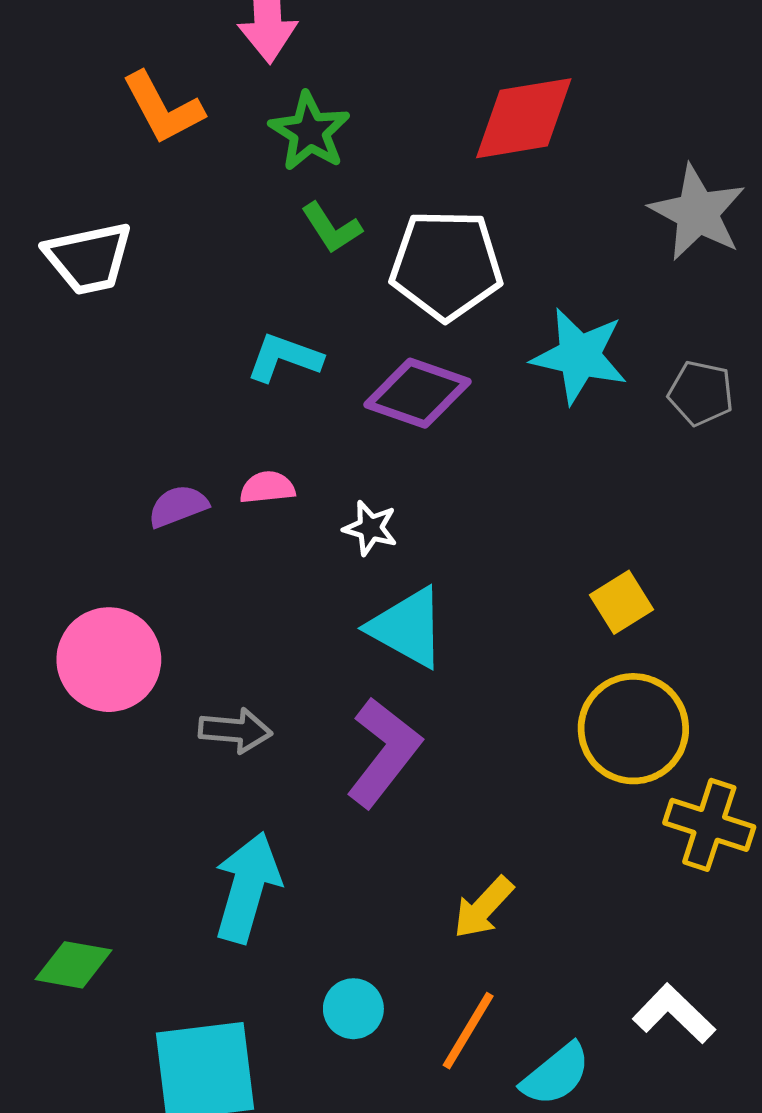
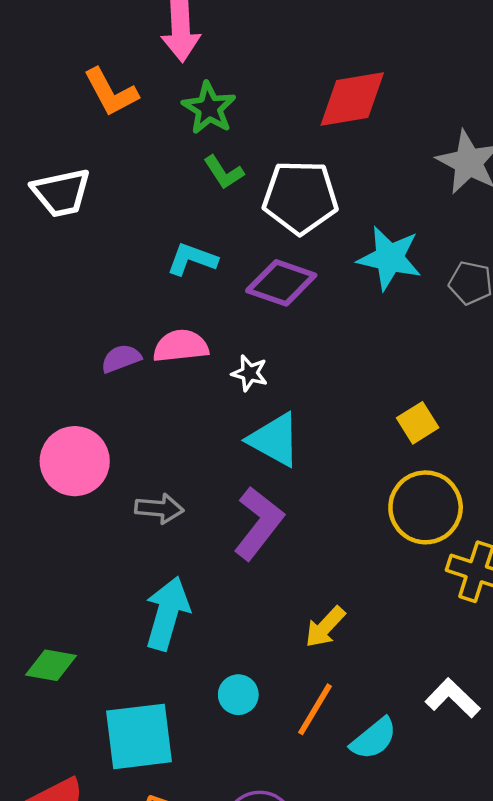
pink semicircle: (267, 488) -> (181, 346), size x1.5

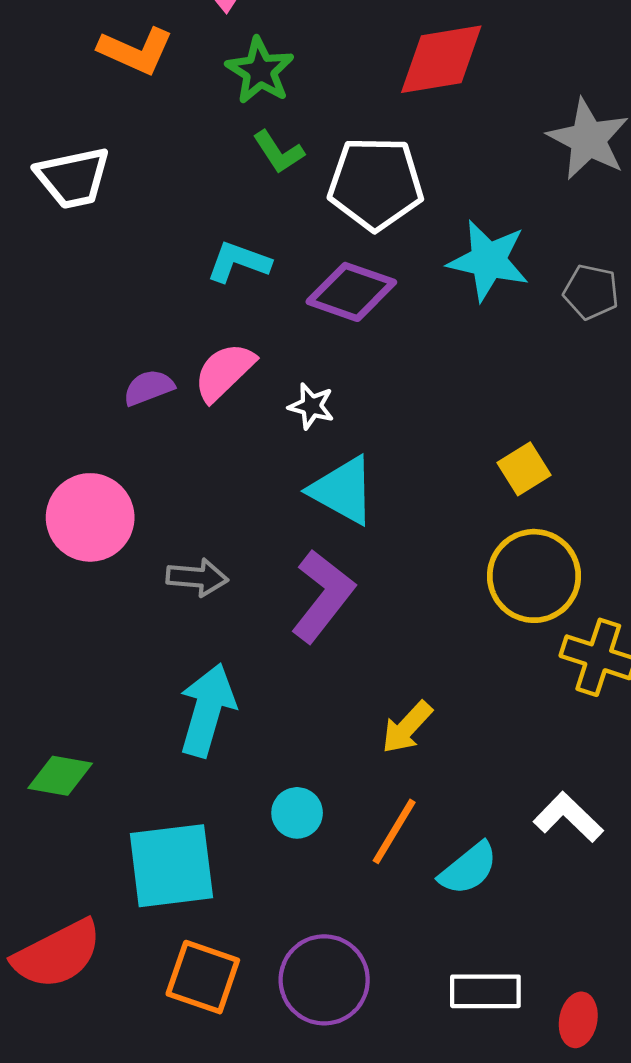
orange L-shape: (111, 92) -> (136, 51), turned -38
pink semicircle: (181, 346) -> (224, 372), turned -38

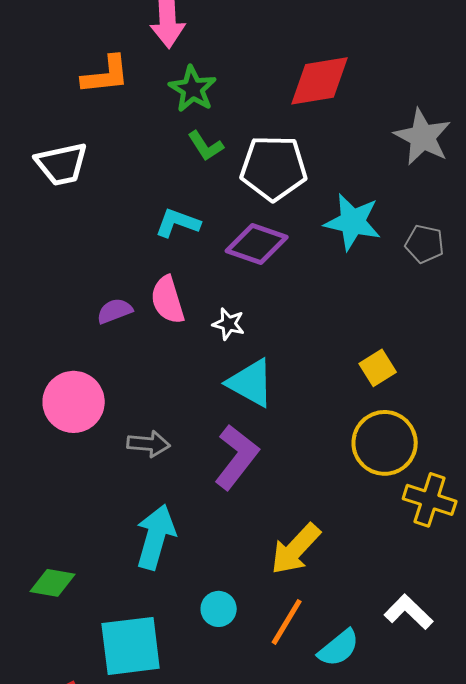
orange L-shape: (136, 51) -> (106, 75), turned -30
pink semicircle: (224, 372) -> (168, 300), turned -63
yellow arrow: (407, 727) -> (296, 549), size x1.4

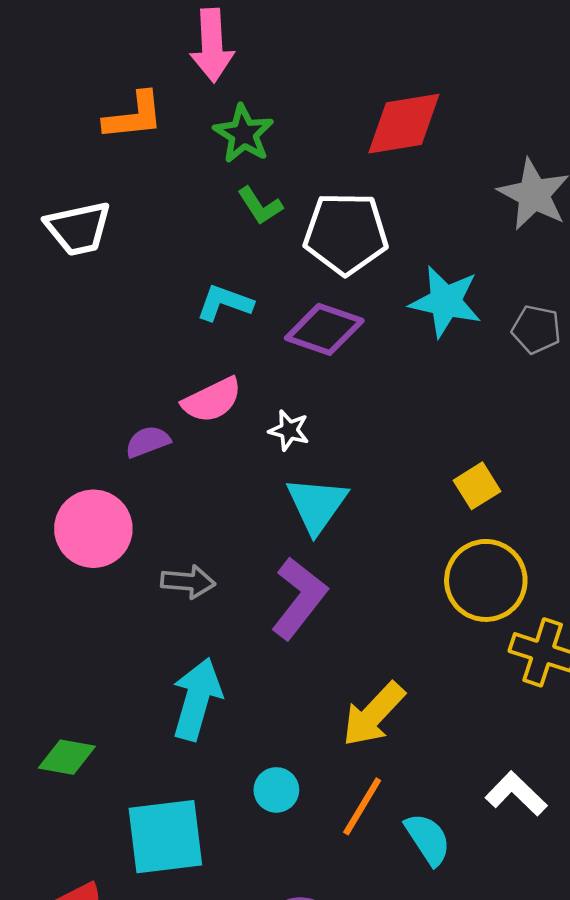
pink semicircle: (168, 300) -> (212, 400), turned -99
purple semicircle: (115, 311) -> (148, 442), moved
cyan triangle: (251, 383) -> (317, 505), turned 36
cyan semicircle: (339, 648) -> (428, 839), turned -84

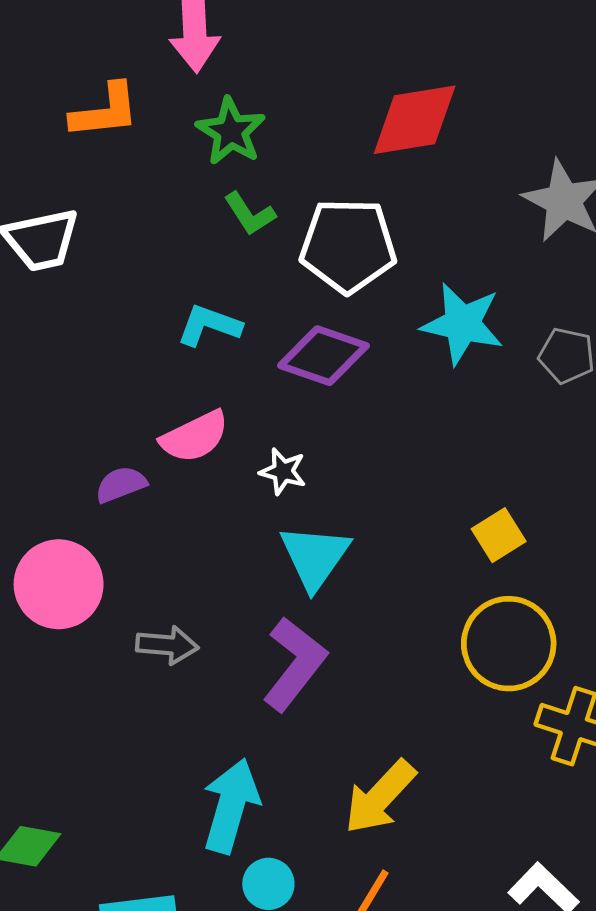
cyan arrow: (197, 699) -> (231, 806), moved

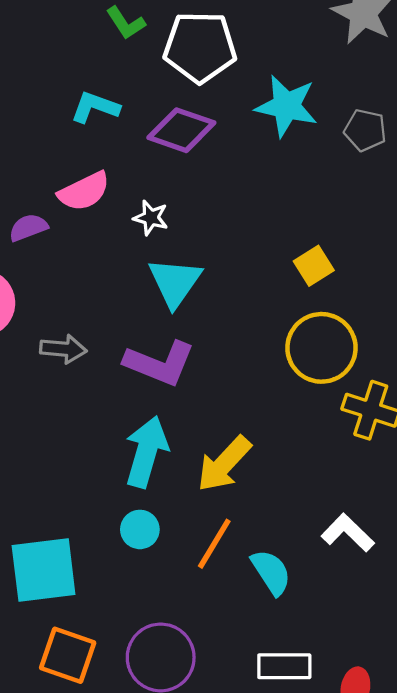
purple L-shape: (294, 664) -> (160, 363), turned 74
cyan arrow: (231, 806) -> (146, 452), moved

